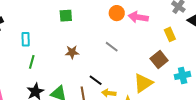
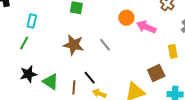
gray line: (112, 47) -> (105, 45), moved
brown star: (72, 52) -> (74, 45), size x1.5
green line: (32, 62) -> (24, 43), moved

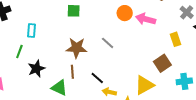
green line: (24, 43) -> (19, 51), moved
black star: (28, 74) -> (36, 69), moved
brown line: (74, 87) -> (72, 72), moved

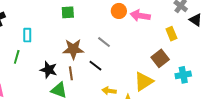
black star: (36, 69) -> (49, 70), moved, turned -30
black line: (97, 78) -> (95, 66), moved

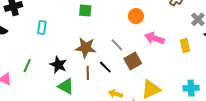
pink arrow: (140, 16) -> (154, 38), moved
green line: (17, 57) -> (27, 66), moved
brown square: (160, 58) -> (133, 61), moved
brown line: (71, 73) -> (88, 73), moved

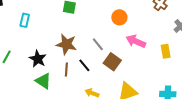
brown square: (133, 61) -> (112, 62), turned -30

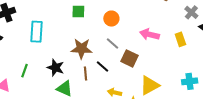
orange circle: (119, 17) -> (111, 19), moved
cyan rectangle: (25, 20) -> (36, 32), size x1.5

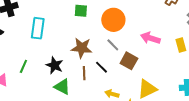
orange circle: (111, 19) -> (113, 20), size x1.5

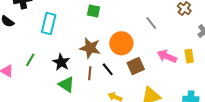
orange circle: (113, 20) -> (121, 43), moved
pink arrow: (150, 38) -> (167, 56), moved
gray line: (113, 45) -> (151, 23), moved
brown square: (129, 61) -> (136, 66), turned 30

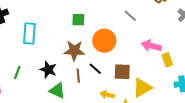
green square: (94, 11) -> (78, 20), moved
yellow rectangle: (189, 56) -> (167, 60), moved
brown square: (136, 66) -> (122, 72), moved, turned 36

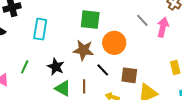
green square: (78, 20) -> (90, 20), size x1.5
pink arrow: (151, 46) -> (163, 27), moved, turned 84
brown line: (78, 76) -> (84, 86), moved

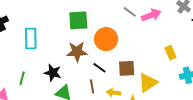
pink arrow: (163, 27) -> (151, 15), turned 66
brown line: (84, 86) -> (92, 86), moved

